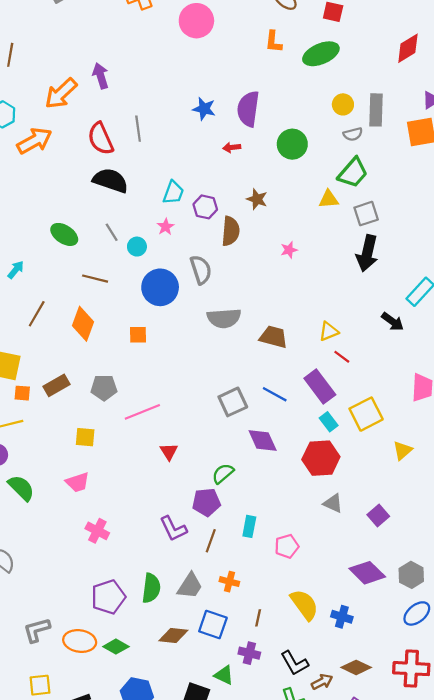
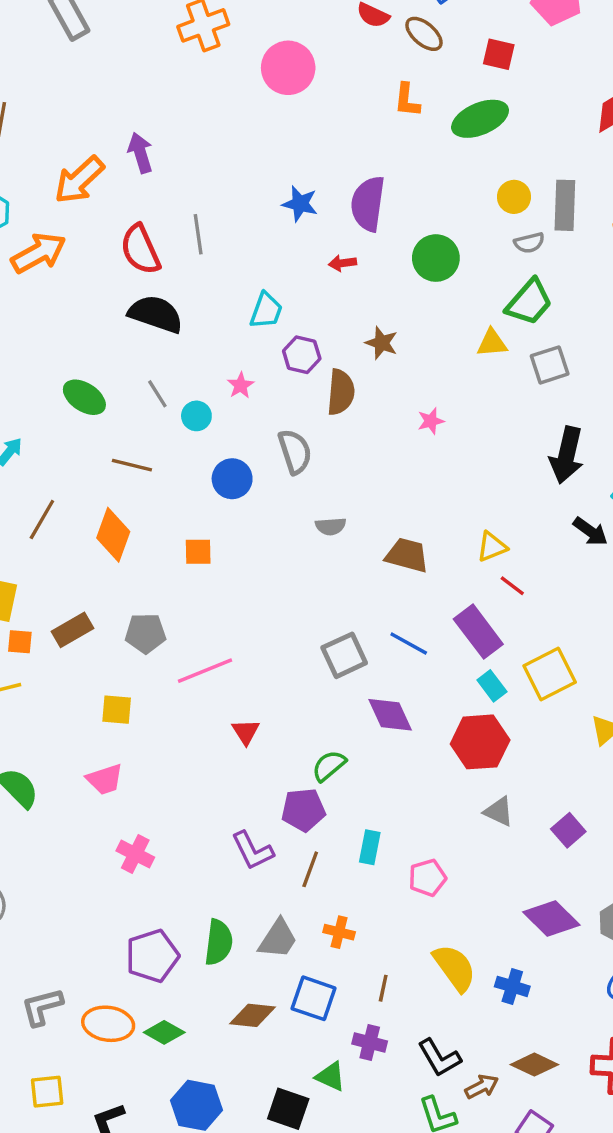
cyan trapezoid: (173, 193) -> (266, 311), moved
black arrow: (367, 253) -> (567, 455), moved
blue circle: (160, 287) -> (232, 479), size x0.7
gray semicircle: (224, 318) -> (331, 526), size x0.6

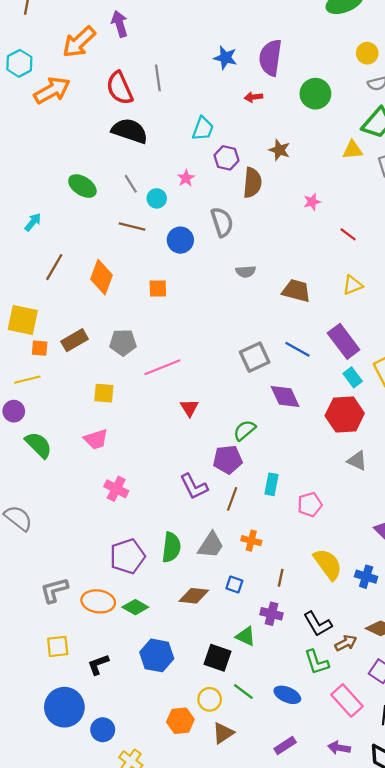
brown line: (132, 465) -> (132, 227), moved
red line: (512, 586) -> (348, 234), moved
blue square: (314, 998) -> (234, 585), size x0.6

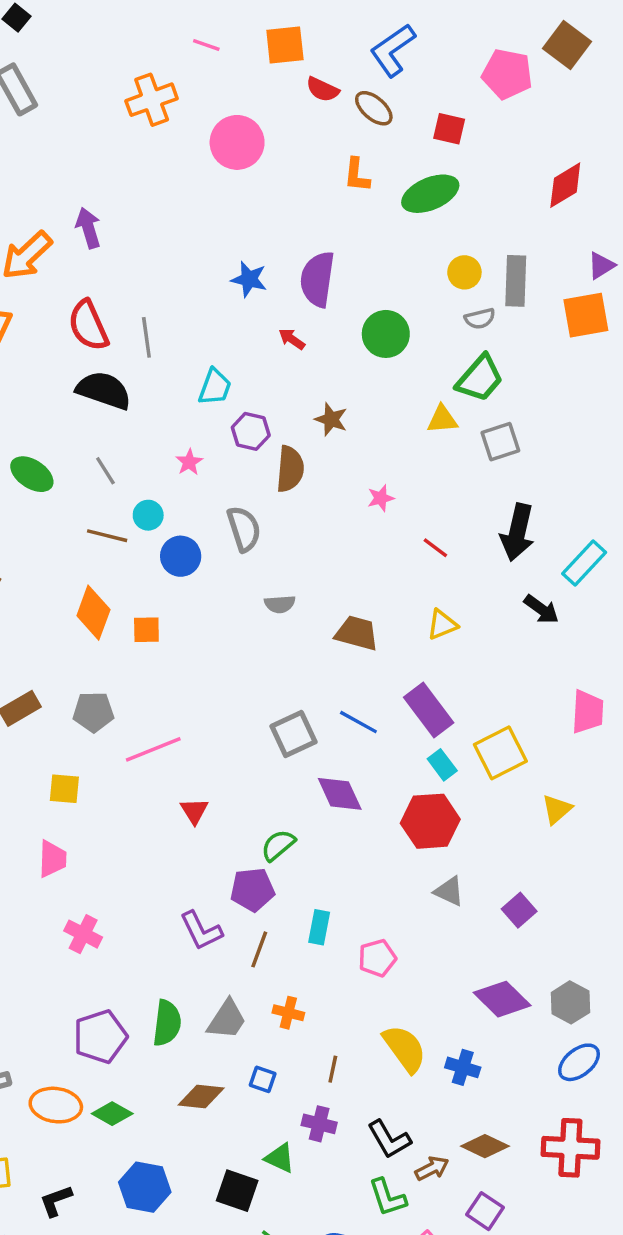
gray line: (158, 78) -> (146, 337), moved
red arrow: (254, 97) -> (292, 339), turned 42
cyan circle: (157, 198) -> (148, 515), moved
orange diamond: (102, 277) -> (93, 613), moved
pink trapezoid: (96, 439) -> (52, 859), turned -70

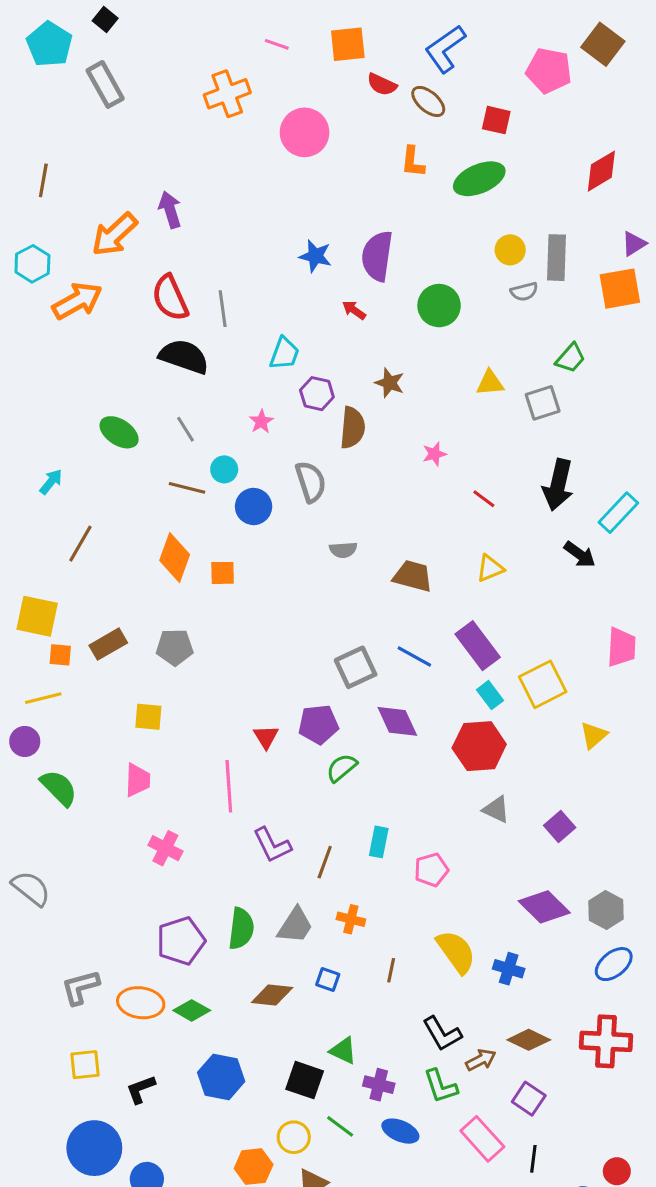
green trapezoid: (480, 378) -> (570, 358), moved, size x0.7
pink line: (153, 749) -> (229, 786), moved, turned -72
purple pentagon: (252, 890) -> (318, 724), moved
purple cross: (319, 1124) -> (379, 1085), moved

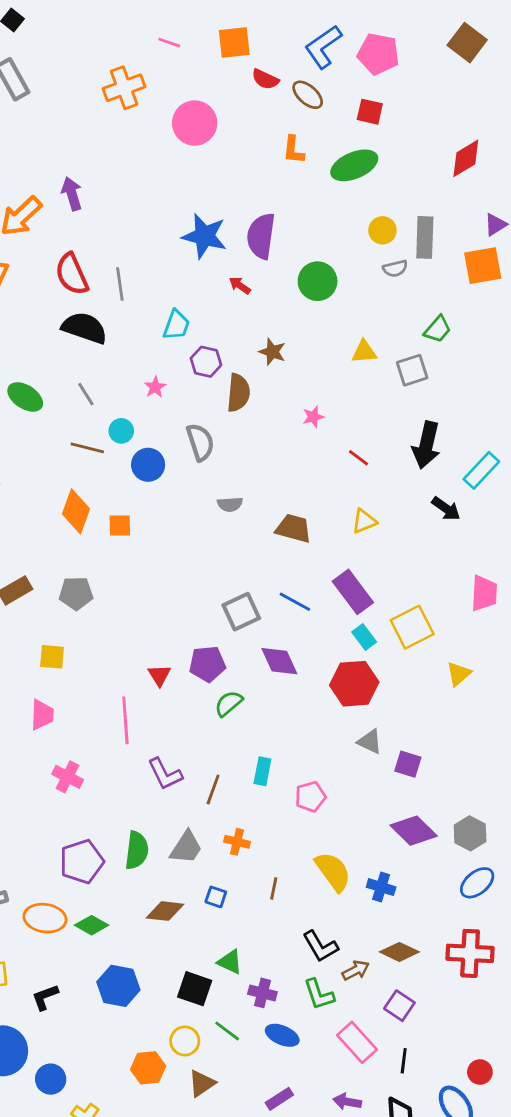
pink pentagon: (549, 71) -> (378, 54), moved
blue star: (315, 256) -> (205, 236), size x1.5
purple square: (560, 826) -> (408, 764), moved, turned -32

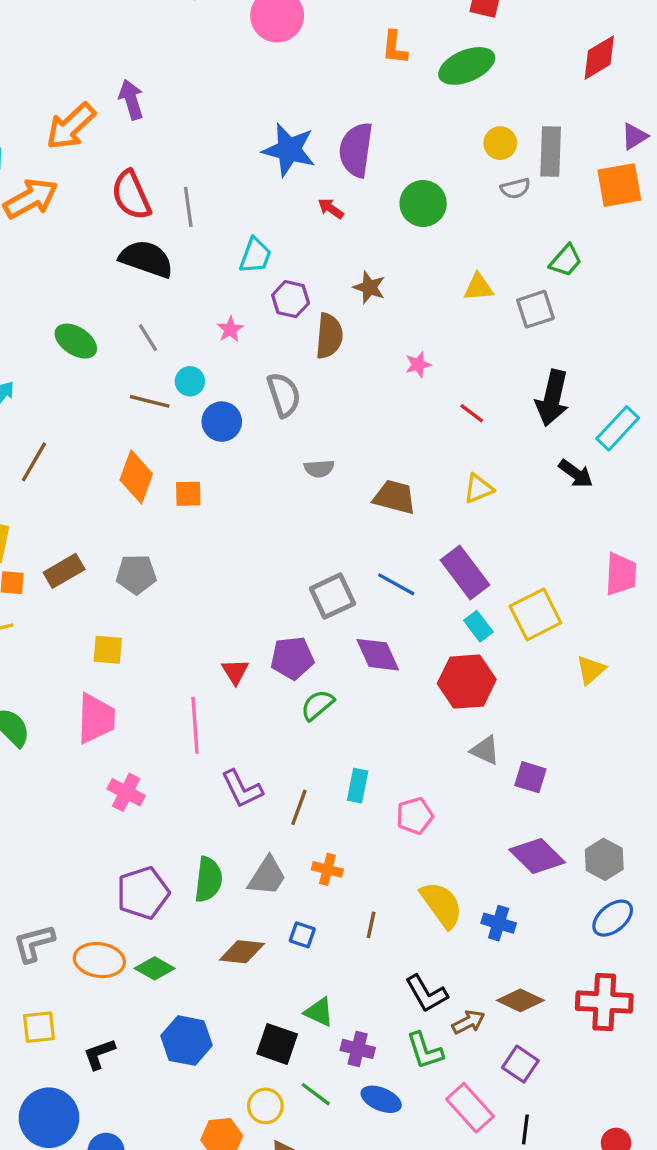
pink trapezoid: (42, 715) -> (96, 718), size x1.4

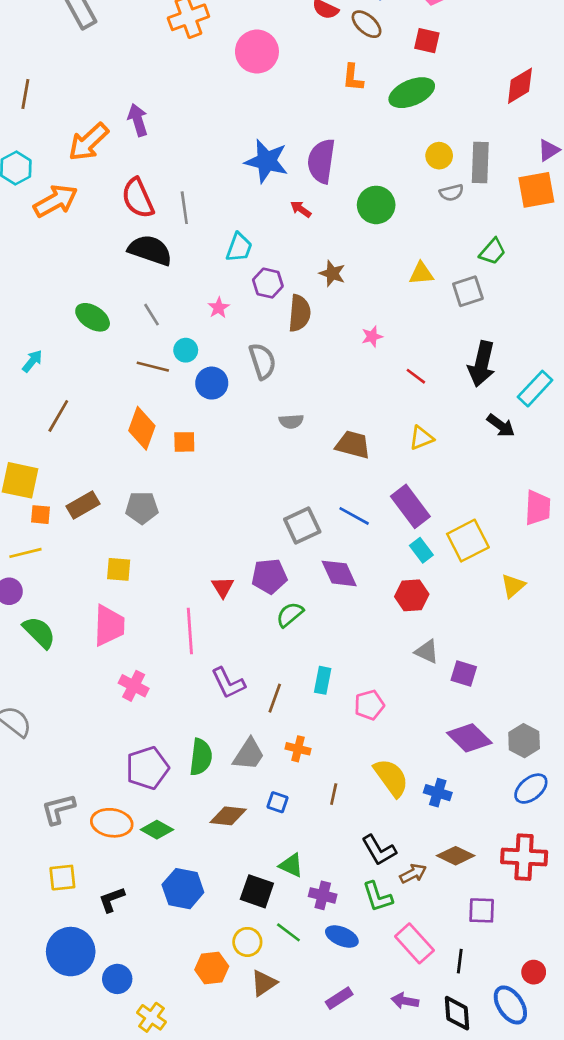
red hexagon: (467, 682) -> (412, 595), size x0.7
purple square: (520, 1064) -> (482, 910), moved, turned -32

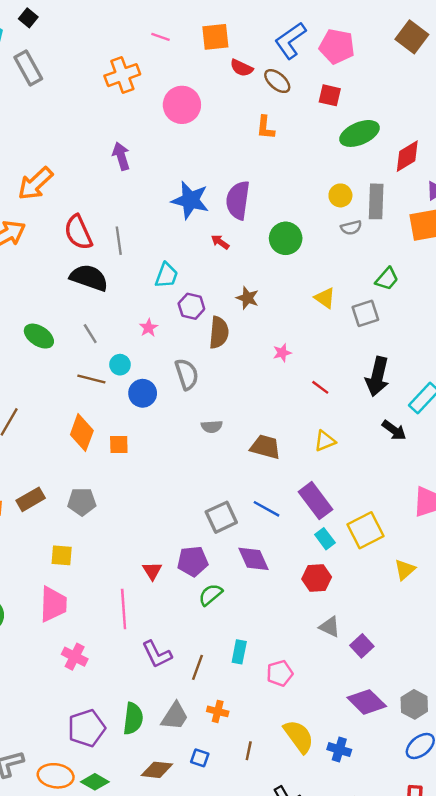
red diamond: (520, 86) -> (407, 156), moved
green ellipse: (412, 93) -> (360, 133), moved
purple arrow: (138, 120) -> (121, 156), moved
yellow triangle: (421, 273) -> (325, 298), turned 40
purple square: (464, 673) -> (362, 646), turned 30

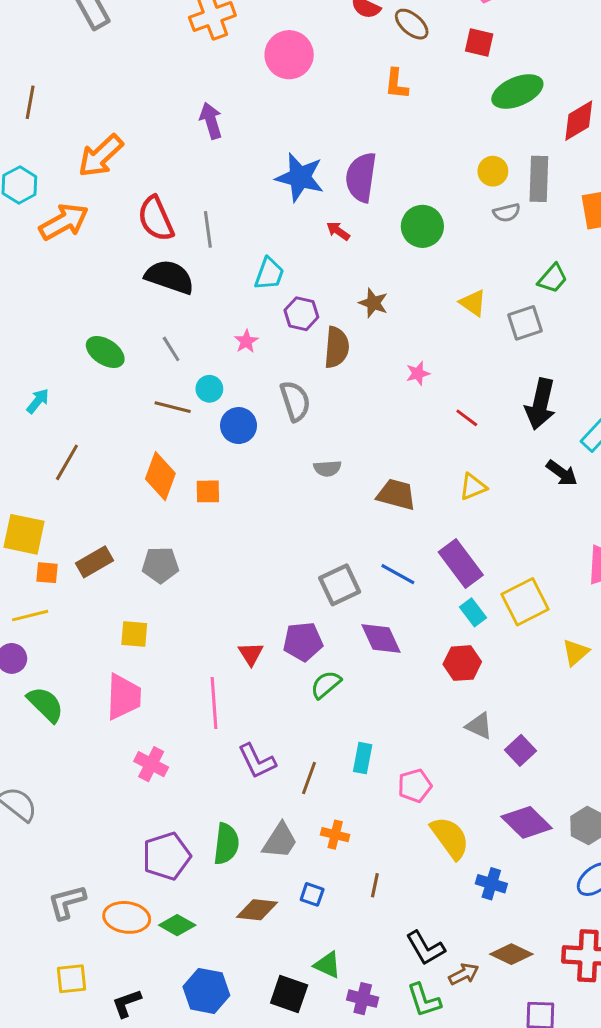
yellow semicircle: (299, 736) -> (450, 838), moved

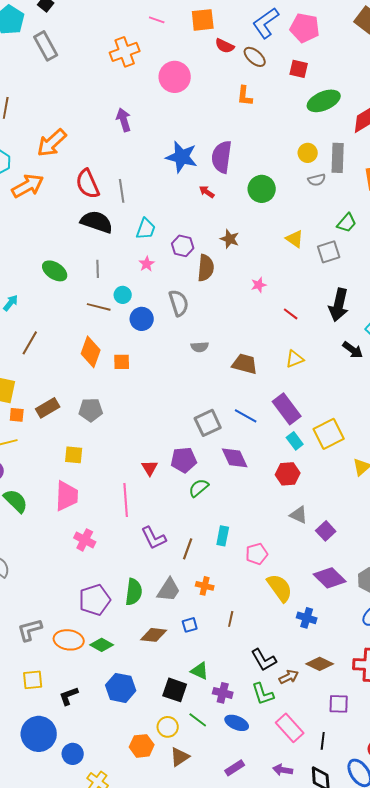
cyan trapezoid: (269, 274) -> (146, 229), moved
gray line: (171, 349) -> (98, 269), turned 30
blue square: (312, 894) -> (190, 625), turned -35

